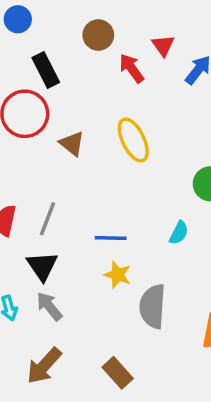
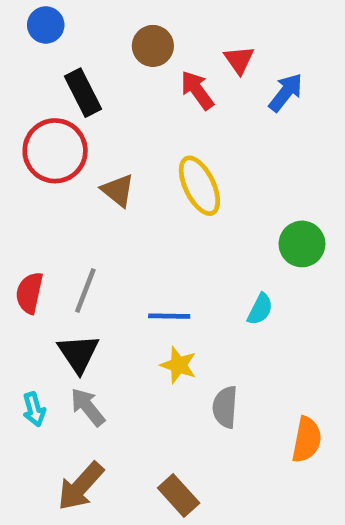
gray semicircle: (153, 306) -> (225, 407), size x0.7

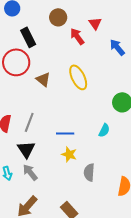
blue arrow: (286, 93) -> (117, 47), moved, turned -78

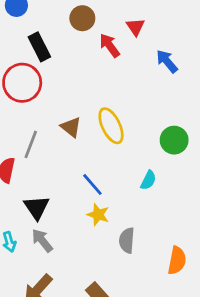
yellow ellipse: (78, 77) -> (111, 126), moved
brown triangle: (43, 79) -> (71, 127), moved
gray line: (29, 122) -> (31, 144), moved
blue line: (65, 133) -> (92, 185), turned 48

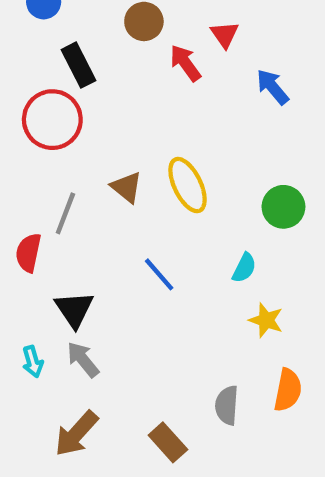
yellow star: (98, 215) -> (266, 320), moved
gray semicircle: (127, 240) -> (227, 405), moved

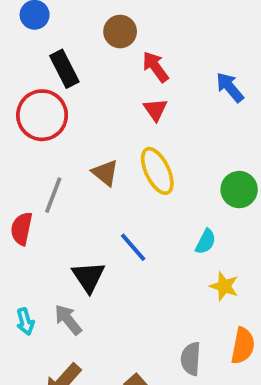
red triangle: (225, 35) -> (155, 110), moved
black triangle: (74, 309) -> (89, 277), moved

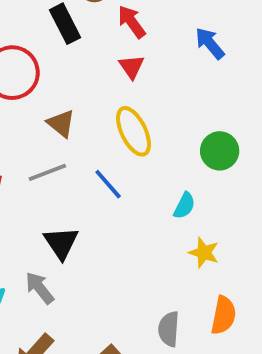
black rectangle: (64, 69) -> (65, 24), moved
brown triangle: (105, 173) -> (61, 123), moved
gray line: (53, 195) -> (47, 172), moved, turned 48
blue line: (133, 247) -> (108, 184), moved

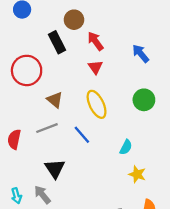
green circle: (220, 151) -> (144, 100), moved

